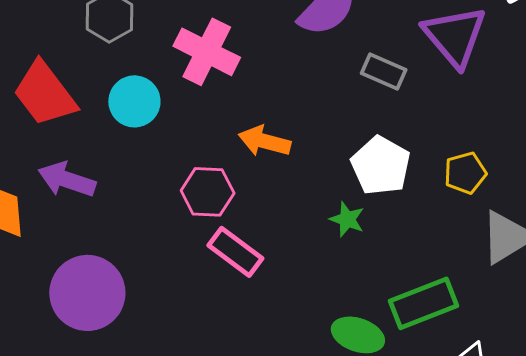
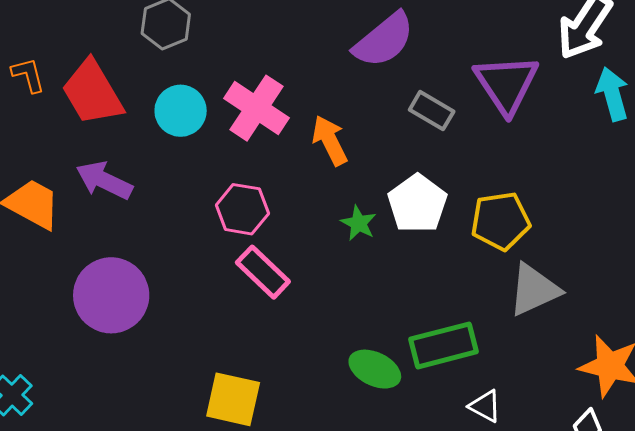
pink cross: (207, 52) -> (257, 108), moved
orange arrow: (265, 141) -> (330, 140), moved, turned 42
yellow pentagon: (465, 173) -> (501, 221), size x1.4
green star: (347, 219) -> (359, 223), moved

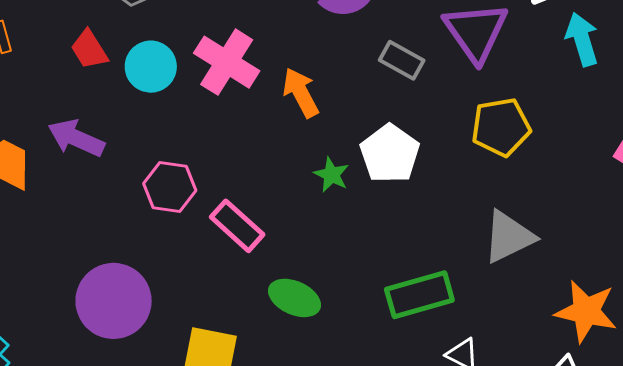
red trapezoid: (92, 92) -> (89, 50), moved, size x0.6
pink hexagon: (242, 209) -> (170, 187), moved
yellow pentagon: (501, 221) -> (501, 127), moved
purple circle: (111, 295) -> (114, 301), moved
green ellipse: (375, 369) -> (295, 298), moved

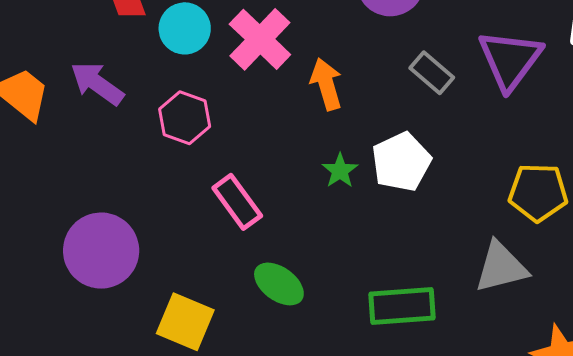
yellow pentagon: (501, 127) -> (538, 192), moved
pink hexagon: (170, 187) -> (185, 118), moved

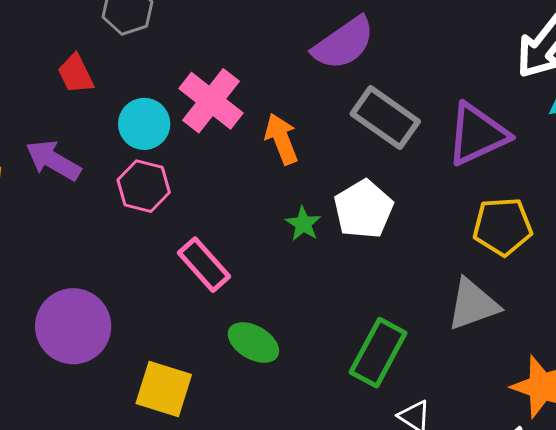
cyan circle: (185, 28) -> (144, 124), moved
purple triangle: (510, 60) -> (477, 134), moved, turned 34
gray rectangle: (432, 73) -> (385, 118), size x1.5
green rectangle: (402, 306) -> (378, 353), turned -52

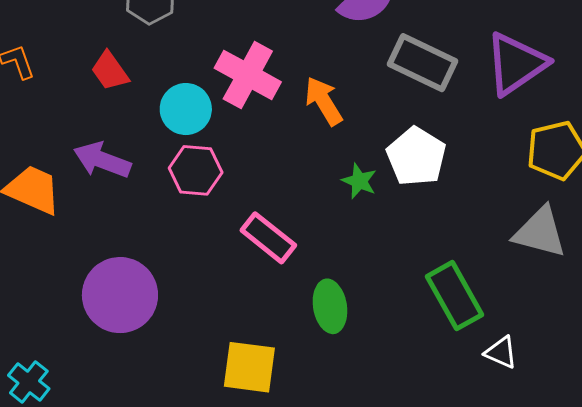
gray triangle: (473, 304) -> (540, 232), turned 44
purple circle: (73, 326) -> (120, 295), moved
green ellipse: (253, 342) -> (330, 306), turned 60
green rectangle: (378, 353) -> (455, 296), turned -48

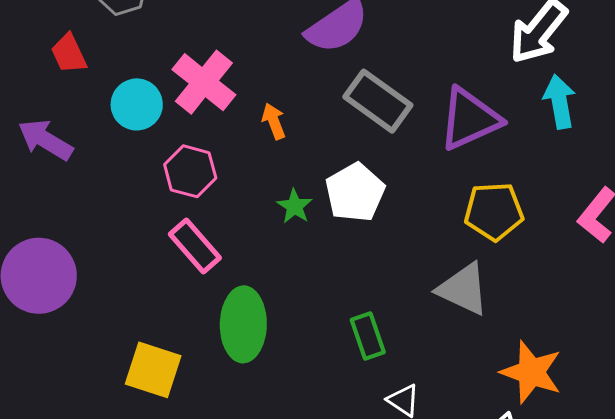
orange arrow: (324, 101) -> (274, 121), size x0.7
pink hexagon: (196, 170) -> (190, 171), moved
green rectangle: (455, 296) -> (368, 336), size x0.7
green ellipse: (330, 306) -> (243, 324), size x1.4

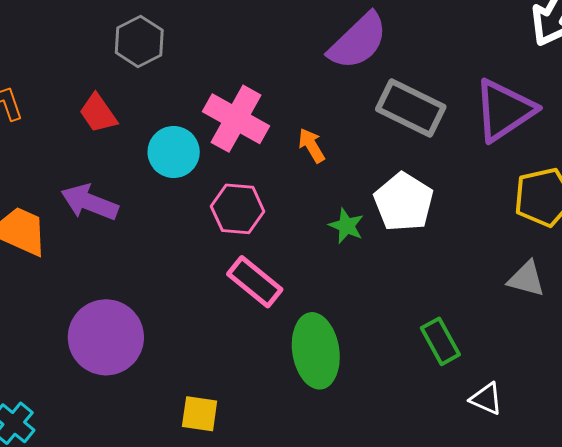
gray triangle: (463, 289) -> (526, 279), size x0.7
yellow square: (153, 370) -> (200, 414), moved, size x0.7

